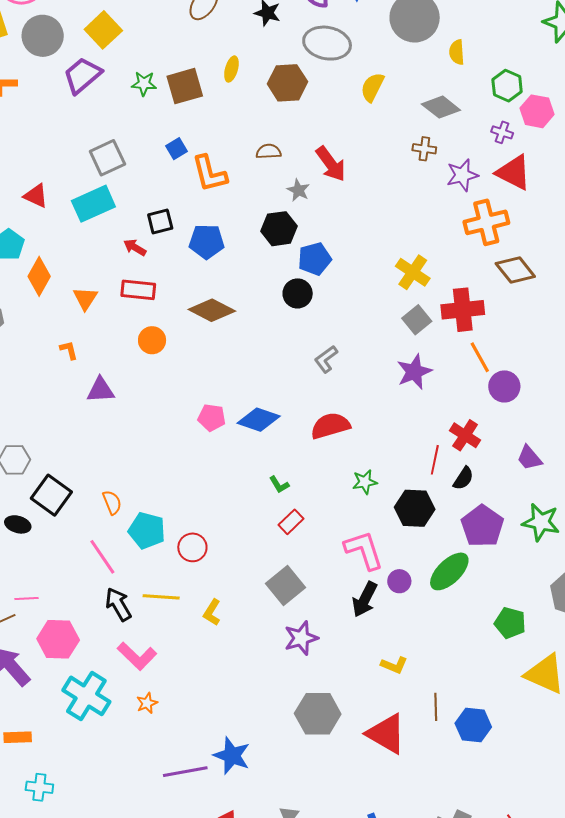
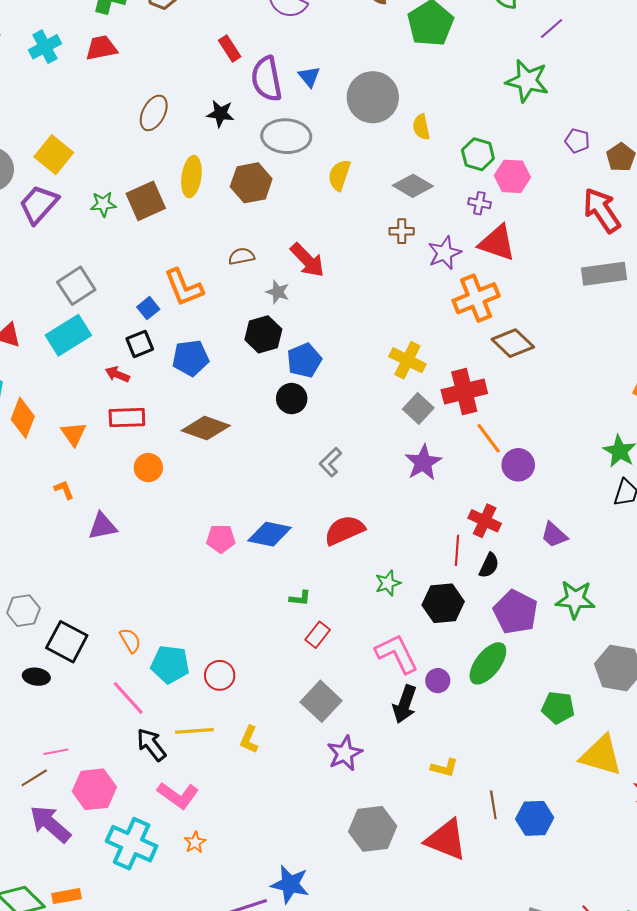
yellow ellipse: (231, 69) -> (191, 177), size x1.5
blue square: (176, 149) -> (148, 308), moved
green L-shape: (279, 485) -> (300, 598), turned -45

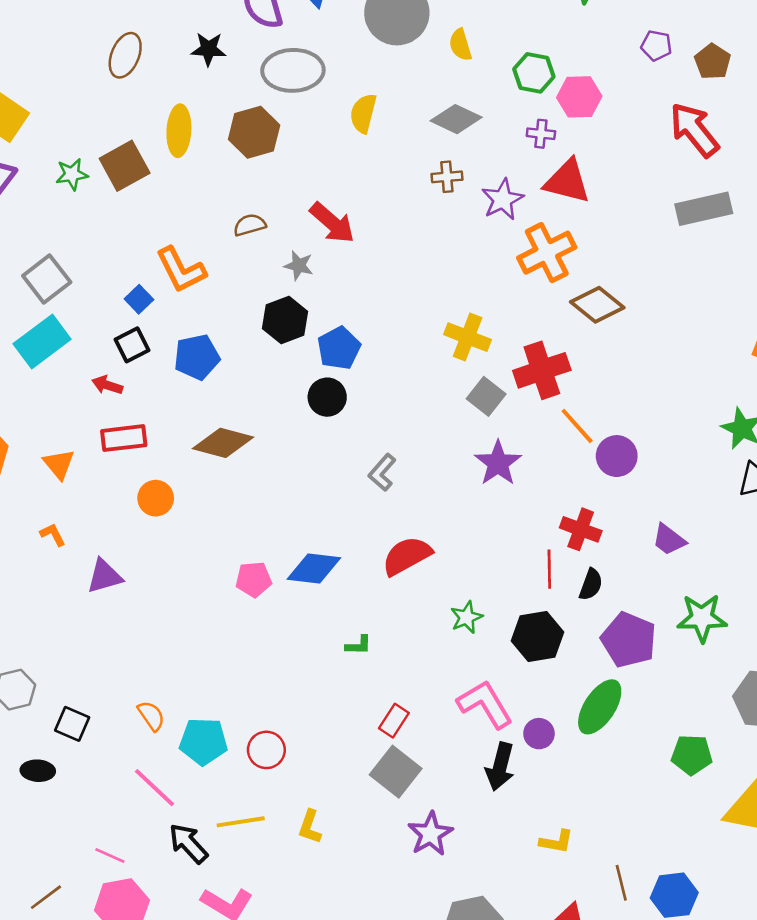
red rectangle: (318, 635) -> (394, 721), moved
black square: (67, 642) -> (72, 724), size x0.7
pink line: (56, 752) -> (110, 856), moved, turned 40

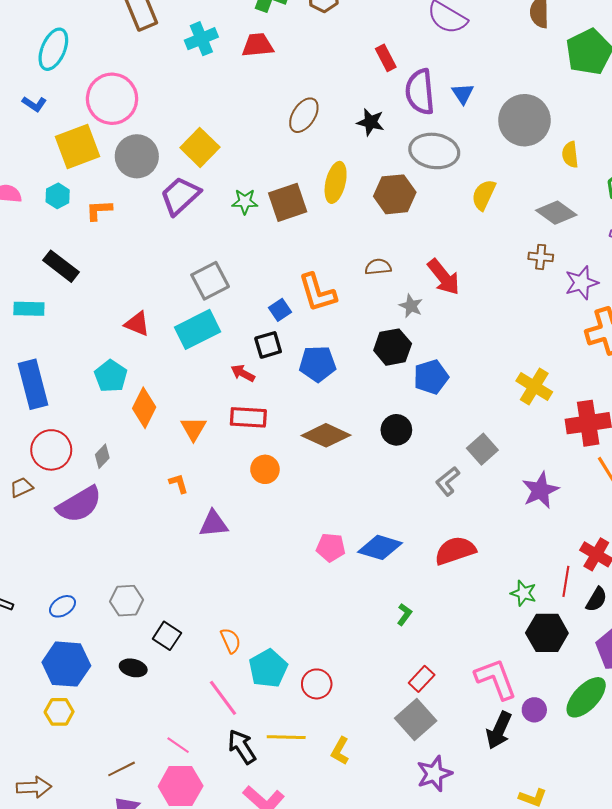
gray square: (486, 396) -> (482, 449), moved
black circle: (327, 397) -> (396, 430), moved
green star: (466, 617) -> (523, 593), moved, turned 30
green L-shape: (359, 645) -> (404, 614), turned -65
cyan pentagon: (203, 741) -> (268, 668), turned 30

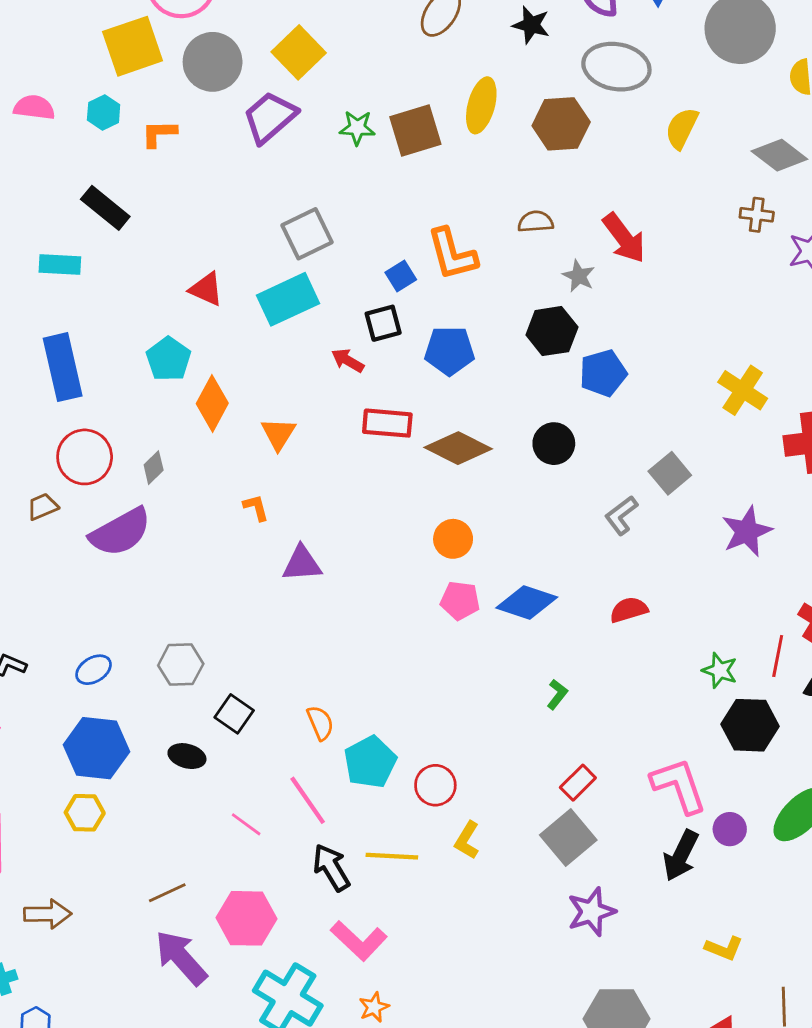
red rectangle: (248, 417) -> (387, 423), moved
orange circle: (265, 469) -> (453, 539), moved
red semicircle: (455, 551) -> (629, 610), size x0.7
pink line: (178, 745) -> (246, 824), moved
yellow L-shape: (340, 751) -> (467, 840), moved

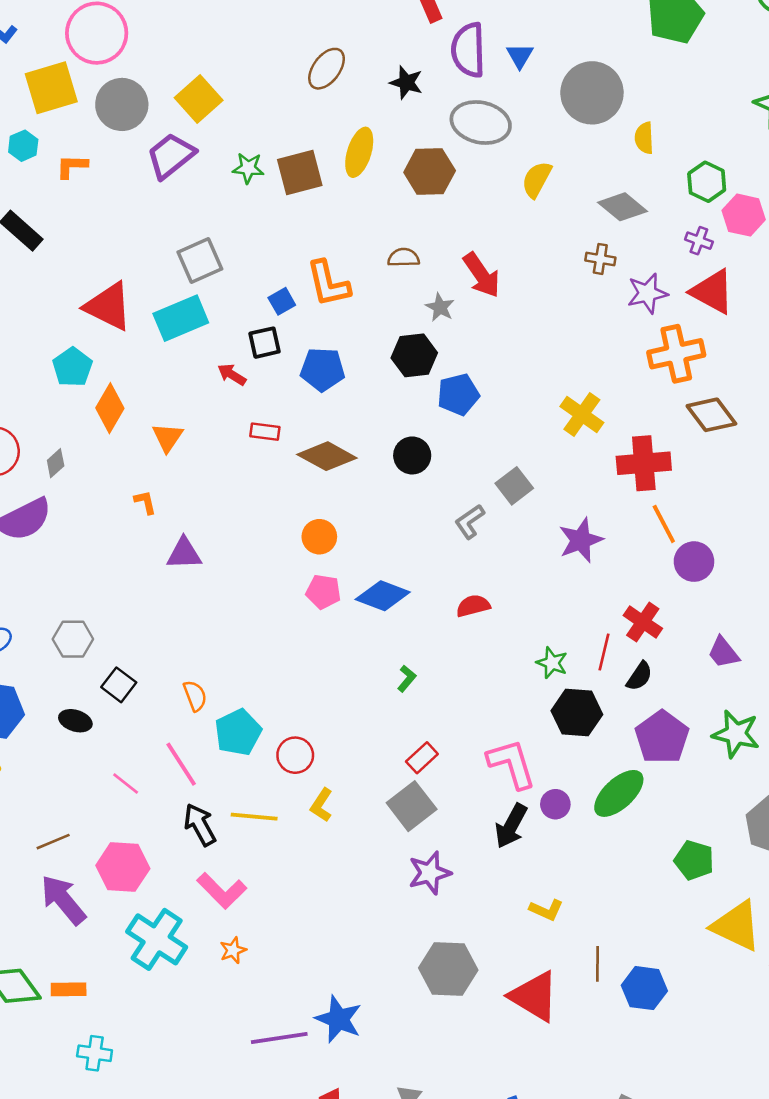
red triangle: (206, 289) -> (108, 306), size x1.6
red rectangle: (387, 423) -> (265, 432), size x0.7

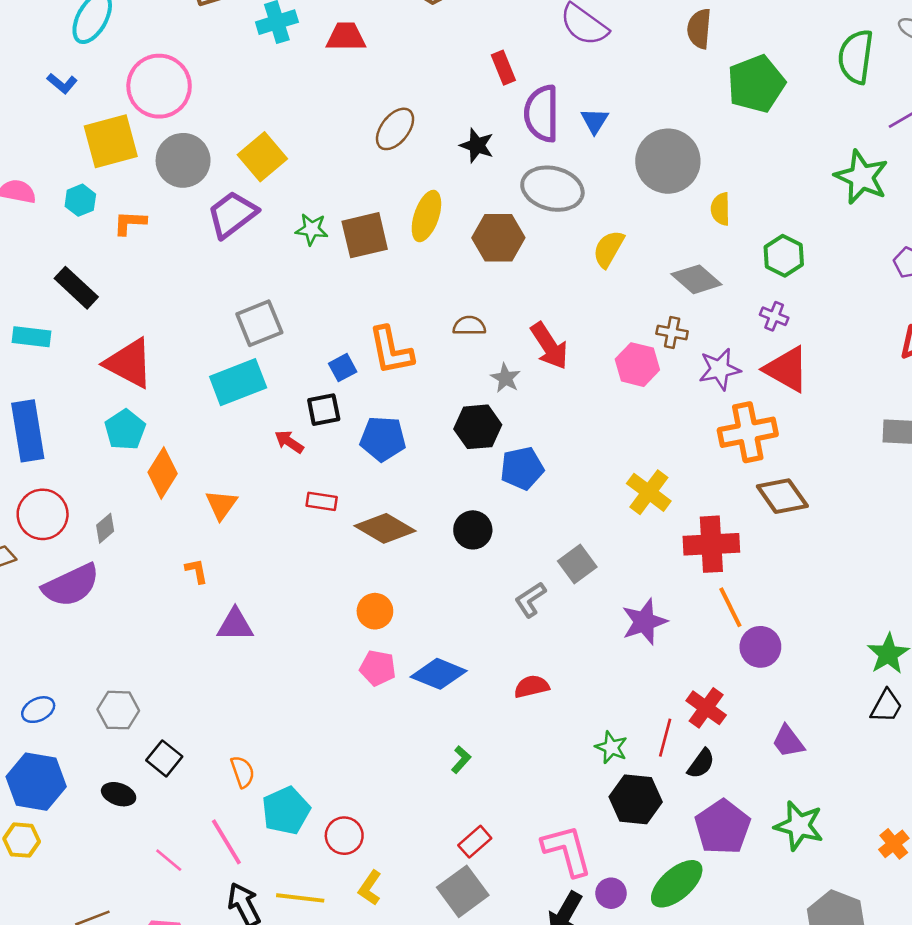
pink hexagon: (744, 215) -> (637, 365), moved
red triangle: (108, 306) -> (129, 363), moved

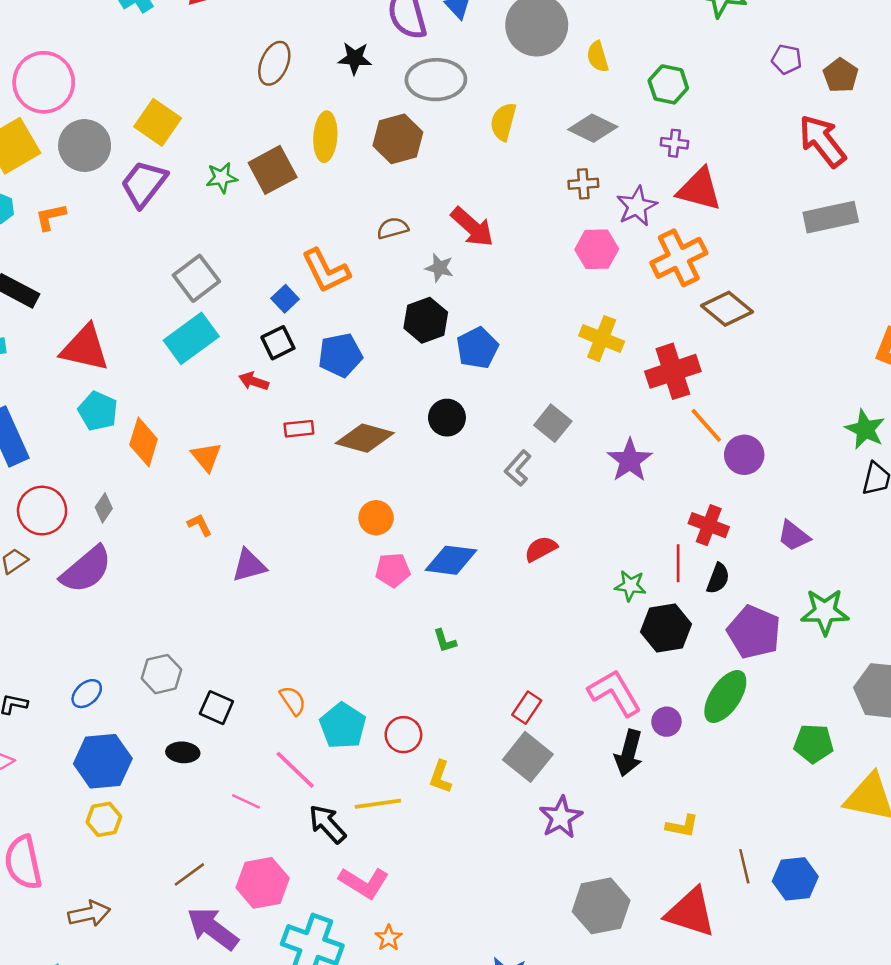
pink hexagon: (637, 365) -> (597, 249), moved
green L-shape: (461, 760) -> (445, 641), moved, turned 136

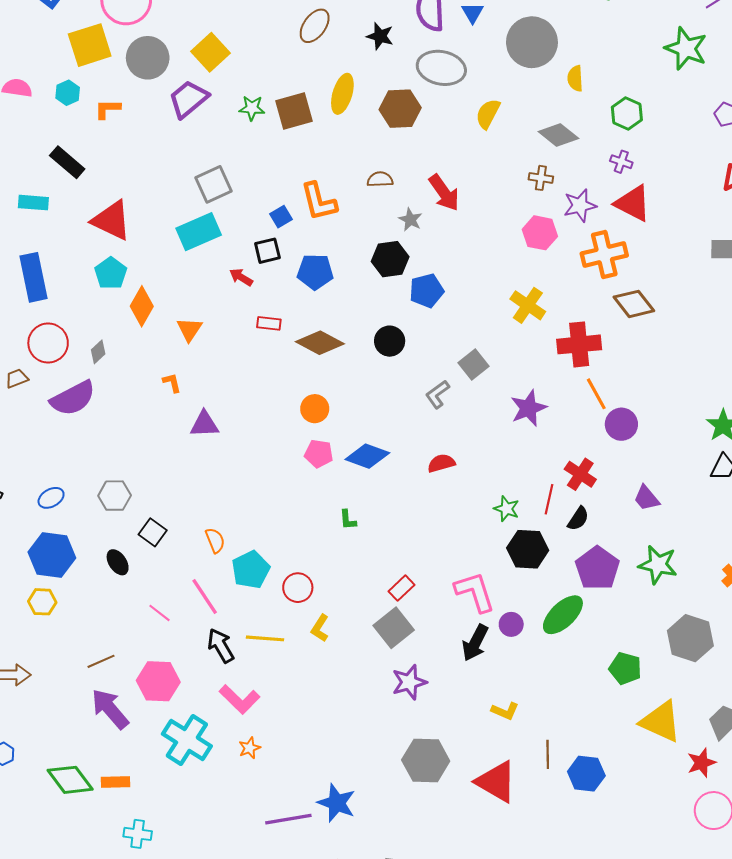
black ellipse: (183, 752) -> (118, 562), turned 40

